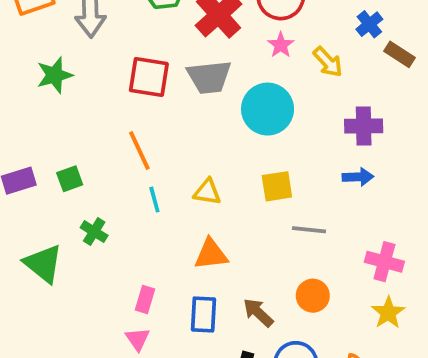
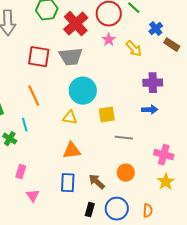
cyan circle: (268, 109) -> (83, 91), moved
cyan line: (154, 200) -> (25, 125), moved
pink rectangle: (145, 299) -> (21, 172), moved

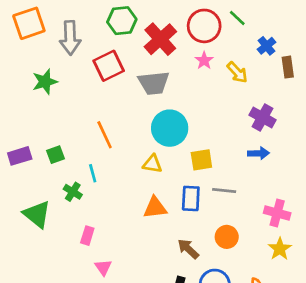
brown rectangle: (172, 45) -> (288, 67), turned 49
red square: (39, 57) -> (109, 66), moved, turned -35
purple cross: (153, 83) -> (263, 117), turned 30
blue rectangle: (68, 183) -> (191, 198), moved

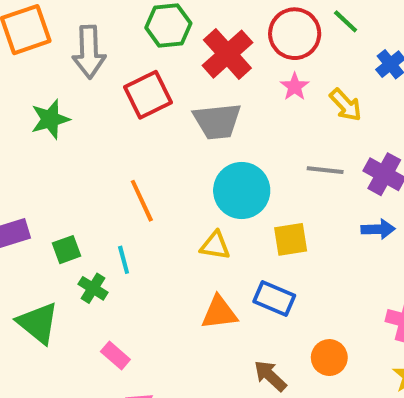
green square: (56, 155) -> (67, 250), moved
gray line: (224, 190) -> (325, 170), moved
blue rectangle: (191, 198) -> (274, 298), turned -70
pink rectangle: (87, 236) -> (115, 355), turned -66

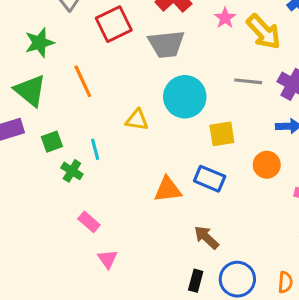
yellow arrow: (346, 105) -> (264, 32), size x1.4
orange line: (142, 201) -> (83, 81), moved
yellow triangle: (215, 246) -> (137, 120), moved
green triangle: (38, 323) -> (30, 91), moved
orange circle: (329, 358) -> (267, 165), moved

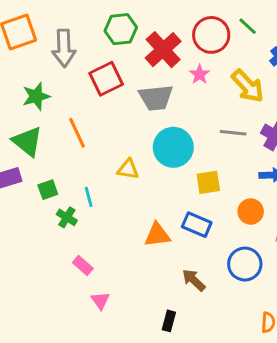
pink star: (225, 18) -> (200, 74), moved
blue circle: (237, 279) -> (245, 264), moved
black rectangle: (196, 281) -> (169, 321), moved

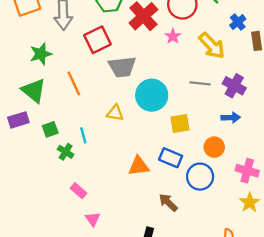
gray trapezoid: (156, 98) -> (122, 67), moved
blue circle: (245, 264) -> (200, 177), moved

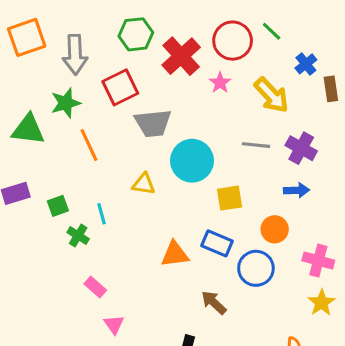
green star: (41, 54) -> (66, 103), moved
green triangle: (34, 90) -> (28, 129), moved, turned -32

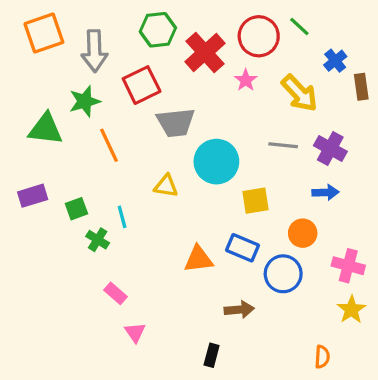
brown arrow: (214, 303) -> (239, 310), turned 132

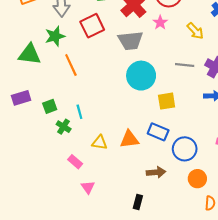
yellow arrow: (299, 93) -> (195, 31), size x0.7
gray trapezoid: (176, 122) -> (130, 41), moved
yellow triangle: (166, 186) -> (100, 143), moved
orange circle: (303, 233) -> (197, 179), moved

